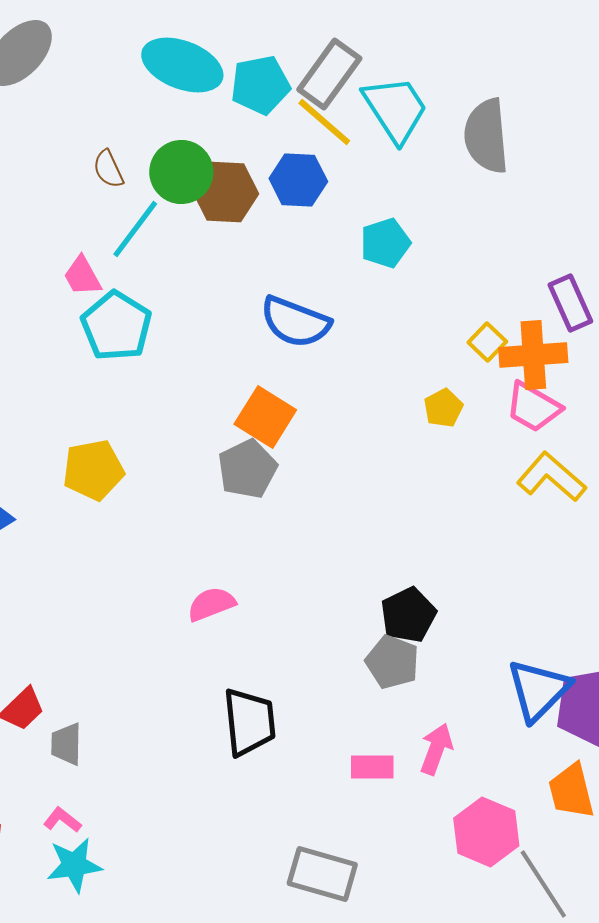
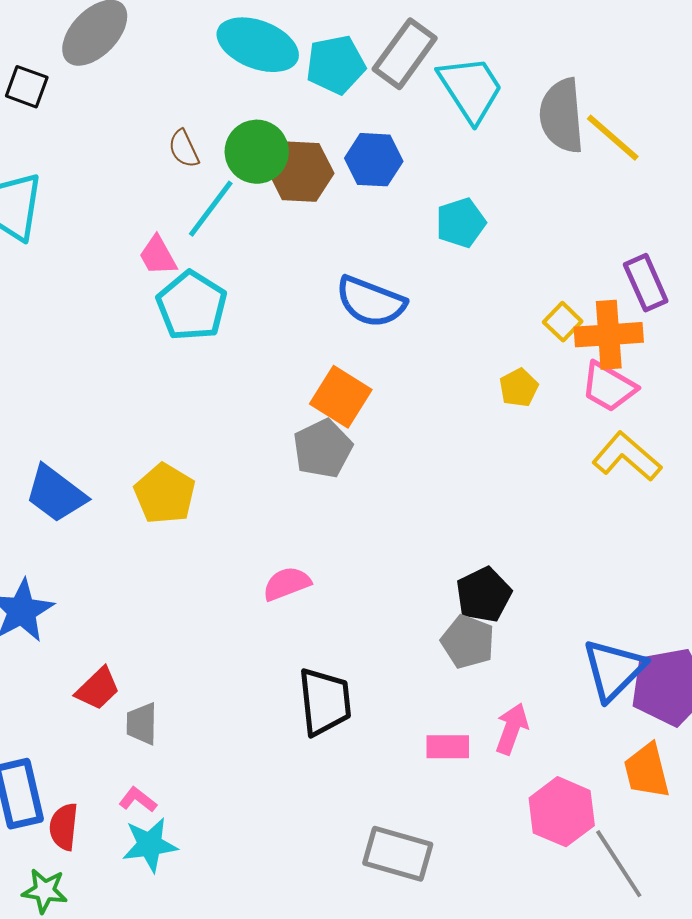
yellow line: (324, 122) -> (613, 138), moved
yellow pentagon: (93, 470) -> (165, 494), moved, turned -30

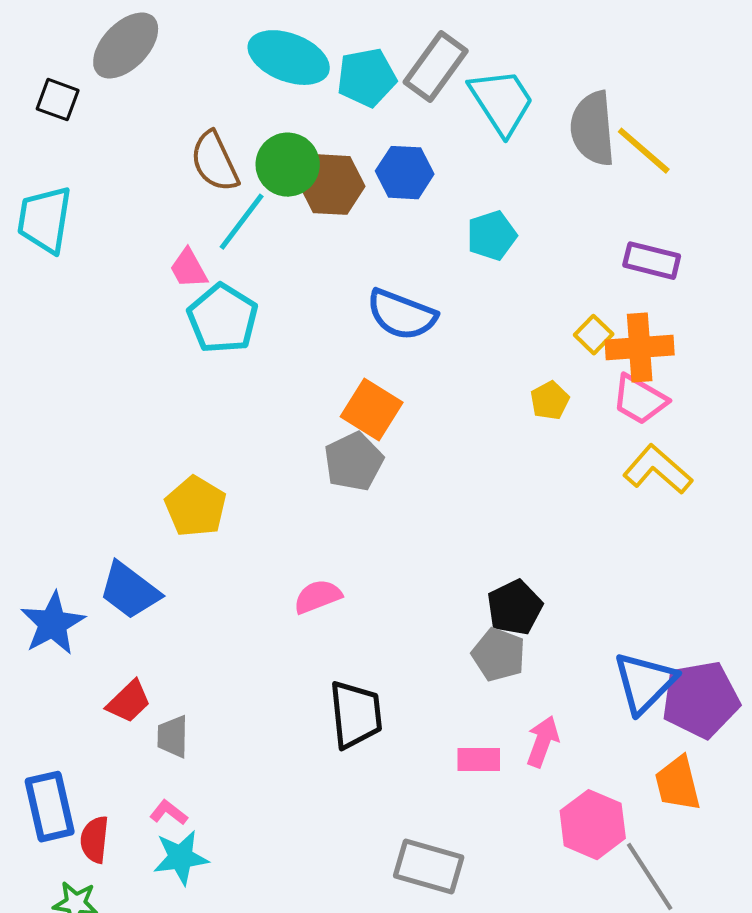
brown semicircle: (184, 149) -> (215, 162), size x1.6
purple rectangle: (646, 283) -> (652, 261), moved, turned -52
blue trapezoid: (56, 494) -> (130, 591), moved

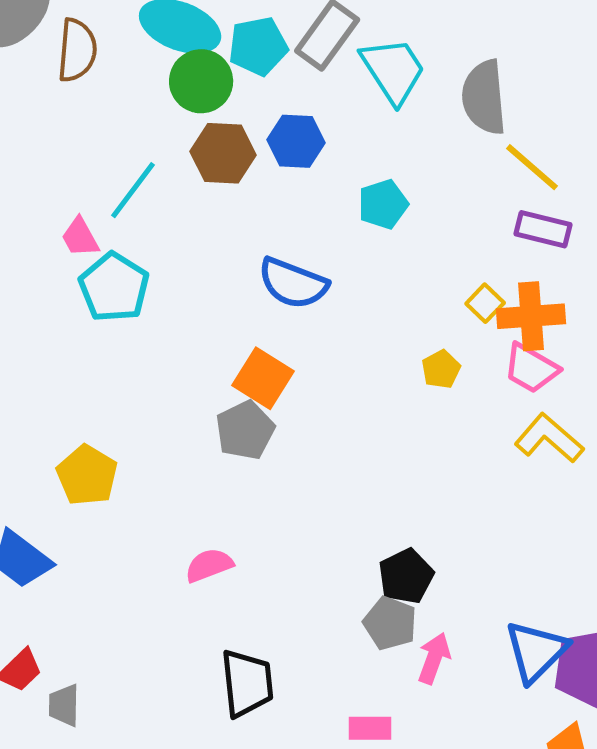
yellow line: (644, 151) -> (532, 167), moved
brown semicircle: (215, 162) -> (77, 50), moved, turned -150
green circle: (288, 165) -> (201, 81), moved
pink arrow: (543, 742) -> (434, 658), moved

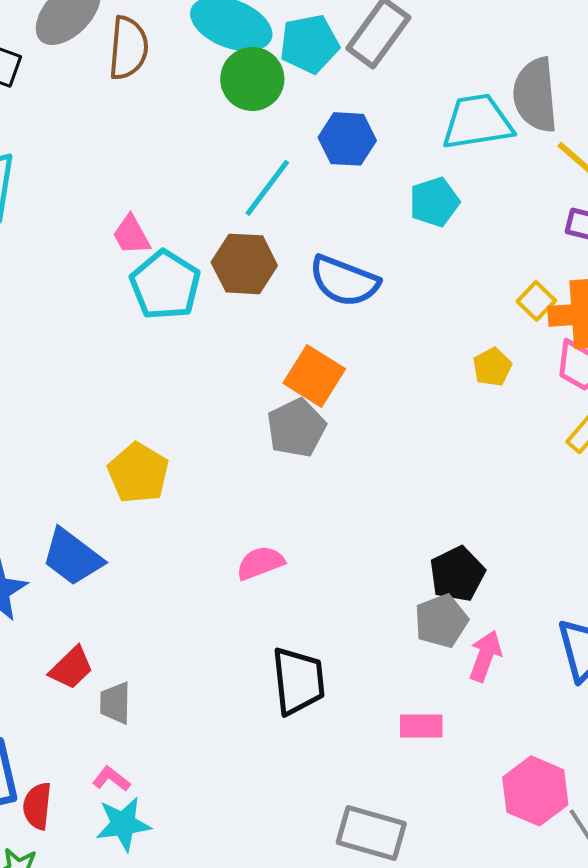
cyan trapezoid: (393, 70) -> (477, 122), moved, turned -66
brown hexagon: (223, 153) -> (244, 264), moved
cyan line: (133, 190) -> (267, 188), moved
gray pentagon: (390, 623) -> (441, 621), turned 30

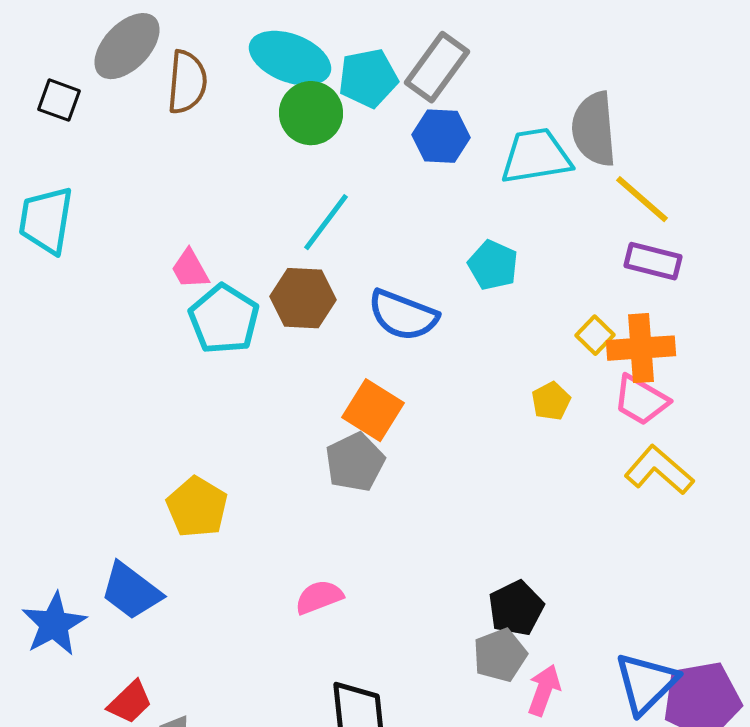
blue hexagon: (347, 139) -> (441, 136), moved
cyan pentagon: (434, 202) -> (493, 265), moved, turned -30

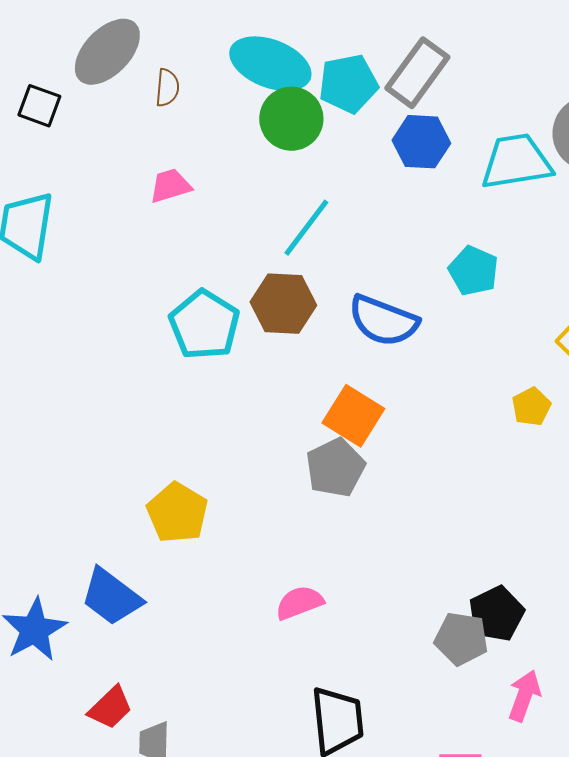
brown semicircle: (187, 82) -> (167, 88), size x0.6
pink trapezoid: (190, 269) -> (170, 186), moved, turned 102
gray pentagon: (500, 655) -> (461, 639), moved, turned 30

